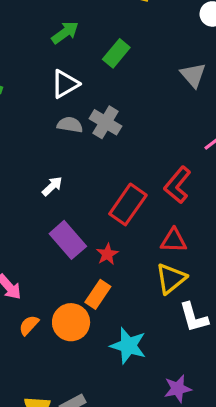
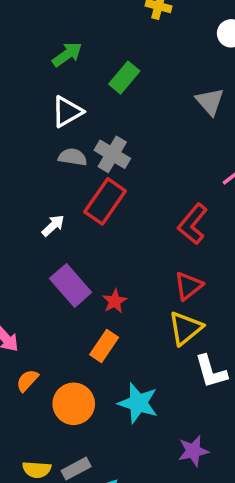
red rectangle: (128, 204) -> (105, 201), moved
red triangle: (174, 240) -> (188, 286), turned -40
orange circle: (71, 322) -> (74, 404), moved

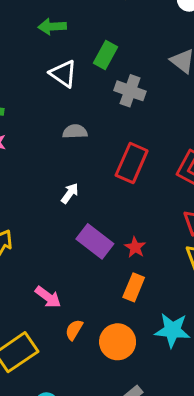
green arrow: (67, 54) -> (52, 27), moved, turned -136
white triangle: (67, 112) -> (63, 74), moved, turned -44
gray cross: (112, 154) -> (130, 91), moved
red rectangle: (105, 201) -> (132, 163), moved

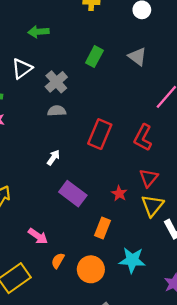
green rectangle: (106, 55) -> (94, 57), moved
white triangle: (63, 74) -> (22, 69), moved, turned 50
gray cross: (130, 91) -> (56, 82), moved, turned 30
red star: (135, 247) -> (119, 193), moved

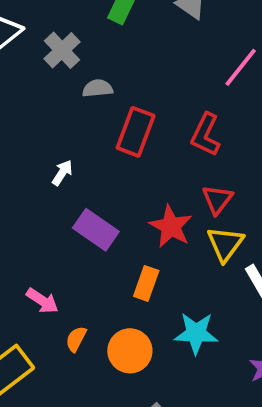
gray semicircle: (57, 111) -> (98, 88), moved
red star: (119, 193) -> (171, 226), size x1.6

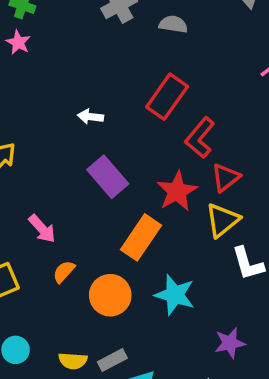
gray semicircle: (98, 88) -> (173, 24), moved
red L-shape: (206, 135) -> (200, 138), moved
white arrow: (62, 173) -> (91, 117), turned -130
orange rectangle: (146, 283) -> (141, 237), size x1.4

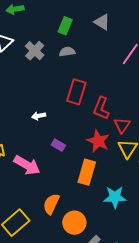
purple rectangle: (108, 177) -> (58, 145), size x0.6
pink arrow: (42, 229) -> (27, 165), moved, size x1.5
orange semicircle: (64, 272) -> (51, 204), size x1.5
orange circle: (110, 295) -> (74, 223), moved

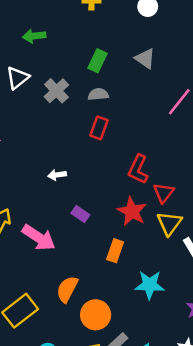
red rectangle: (76, 92) -> (99, 128), moved, size x0.7
orange rectangle: (87, 172) -> (115, 251), size x0.7

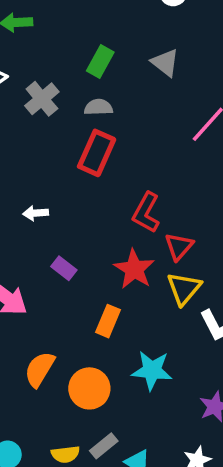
red rectangle: (99, 128) -> (97, 153), size x1.4
orange circle: (96, 315) -> (89, 388), moved

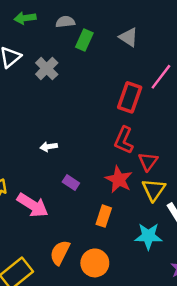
gray semicircle: (98, 107) -> (65, 22), moved
red rectangle: (97, 153) -> (130, 97), moved
cyan star: (152, 370) -> (148, 236), moved

